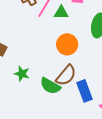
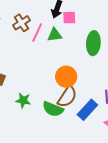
orange circle: (67, 44) -> (66, 77), moved
blue rectangle: (84, 91) -> (87, 110), turned 70

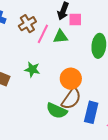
green star: (23, 100) -> (32, 69), moved
blue rectangle: (87, 110) -> (91, 112), turned -30

